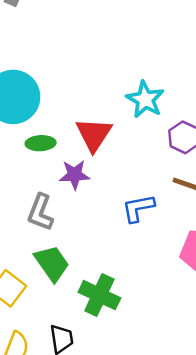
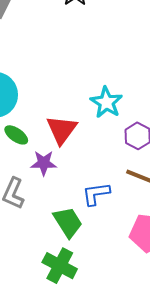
green ellipse: (41, 143) -> (16, 135), turned 35
green trapezoid: (52, 263) -> (68, 222), moved

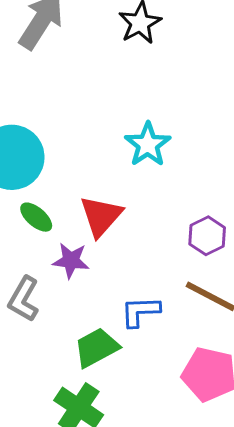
cyan star: (106, 102) -> (148, 144), moved
green trapezoid: (68, 222) -> (96, 348), turned -92

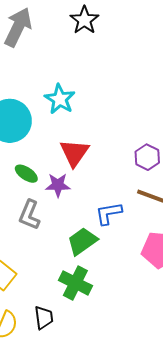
cyan star: (148, 144) -> (60, 99), moved
green ellipse: (36, 217) -> (26, 174), moved

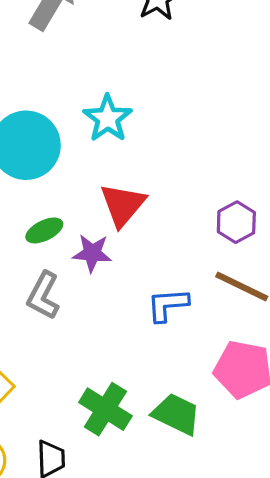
green ellipse: (26, 174) -> (44, 230), turned -65
green trapezoid: (82, 241) -> (176, 414), moved, turned 56

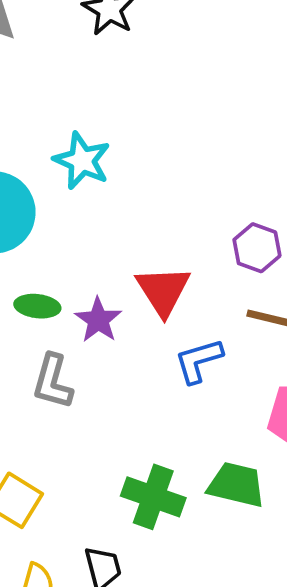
red triangle: (123, 205) -> (163, 291), moved
green ellipse: (44, 230) -> (37, 306), turned 45
purple star: (92, 253) -> (98, 320), turned -30

